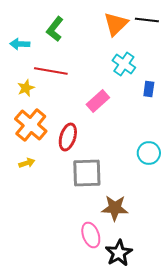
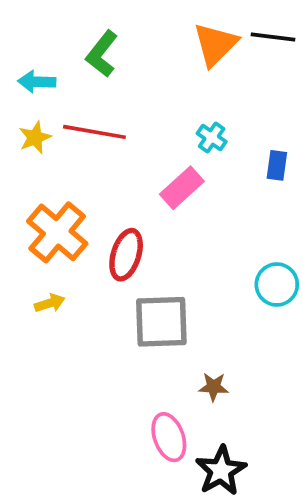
cyan cross: (124, 64) -> (212, 137), moved, size x0.7
yellow star: (26, 88) -> (35, 137), moved
brown star: (115, 208) -> (214, 387), size x0.6

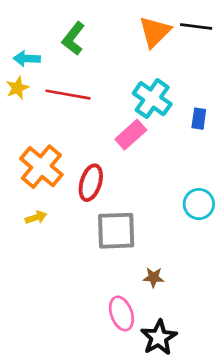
yellow star: (35, 137) -> (17, 88), moved
cyan cross: (212, 137) -> (152, 99), size x1.8

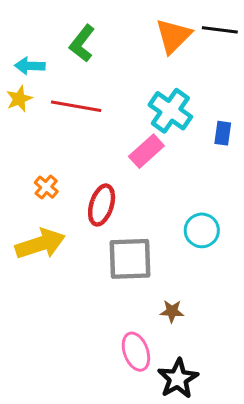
orange cross: (41, 167) -> (46, 187), size x0.5
cyan circle: (199, 204) -> (202, 230), moved
yellow arrow: (36, 217) -> (40, 244), size x2.0

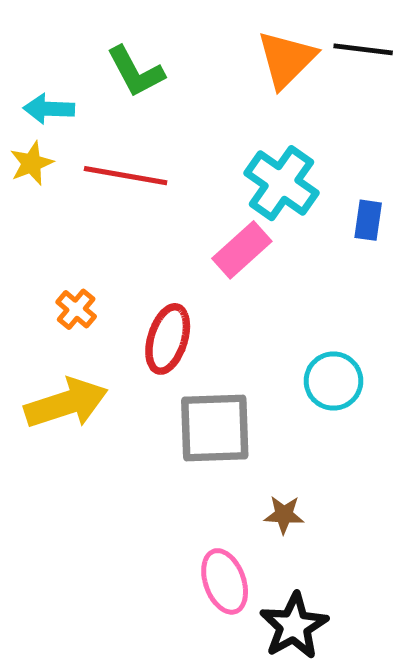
green L-shape: (82, 43) -> (135, 72), turned -66

